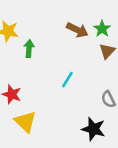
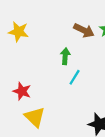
green arrow: (29, 49) -> (65, 56), moved

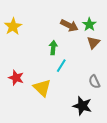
yellow star: (18, 32) -> (13, 26), turned 30
yellow triangle: (35, 117) -> (42, 88), moved

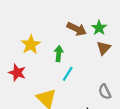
yellow star: (13, 26) -> (31, 45), moved
red star: (16, 78) -> (17, 73), moved

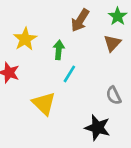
green star: (99, 28) -> (118, 16), moved
brown arrow: (77, 29) -> (80, 20), turned 96

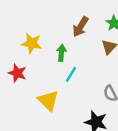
yellow star: (25, 39) -> (32, 43), turned -30

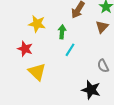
yellow triangle: (48, 101) -> (37, 72), moved

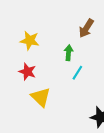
yellow star: (37, 24) -> (30, 41), moved

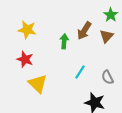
brown arrow: (86, 28) -> (84, 31), moved
cyan line: (77, 73) -> (80, 72), moved

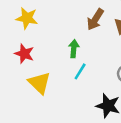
green arrow: (64, 41) -> (74, 49), moved
cyan line: (80, 72) -> (80, 71), moved

